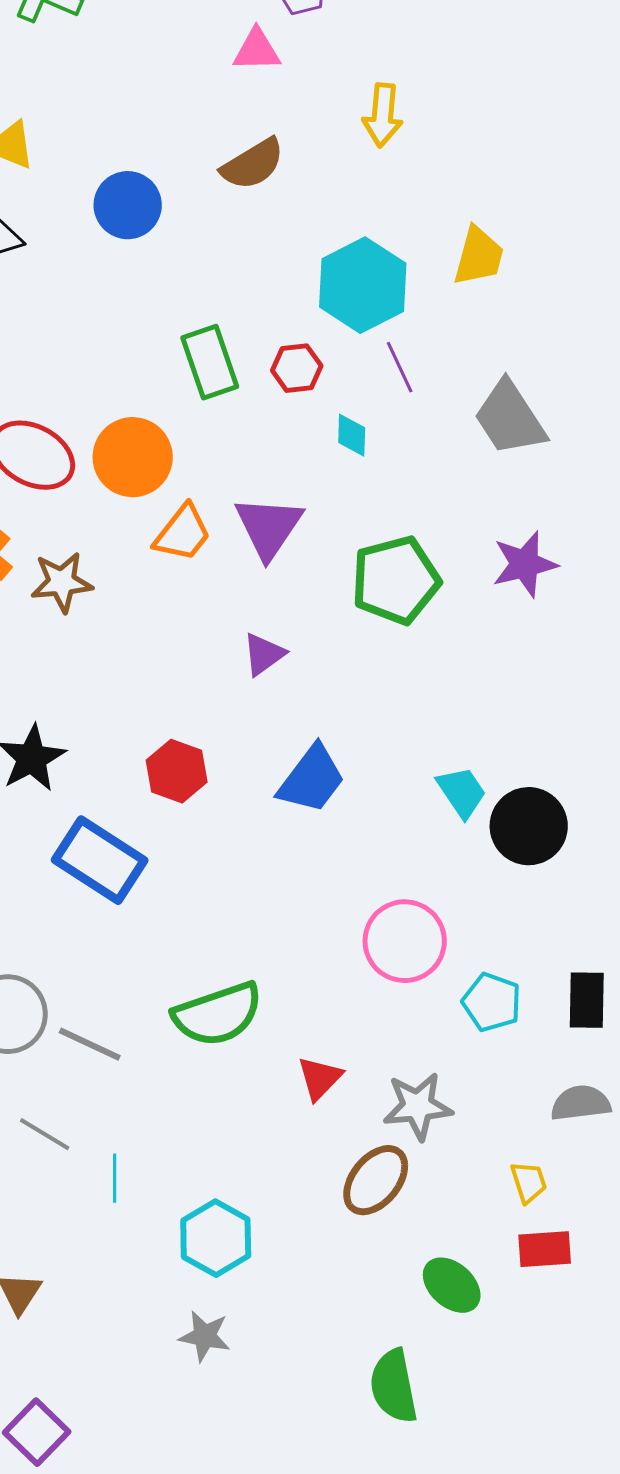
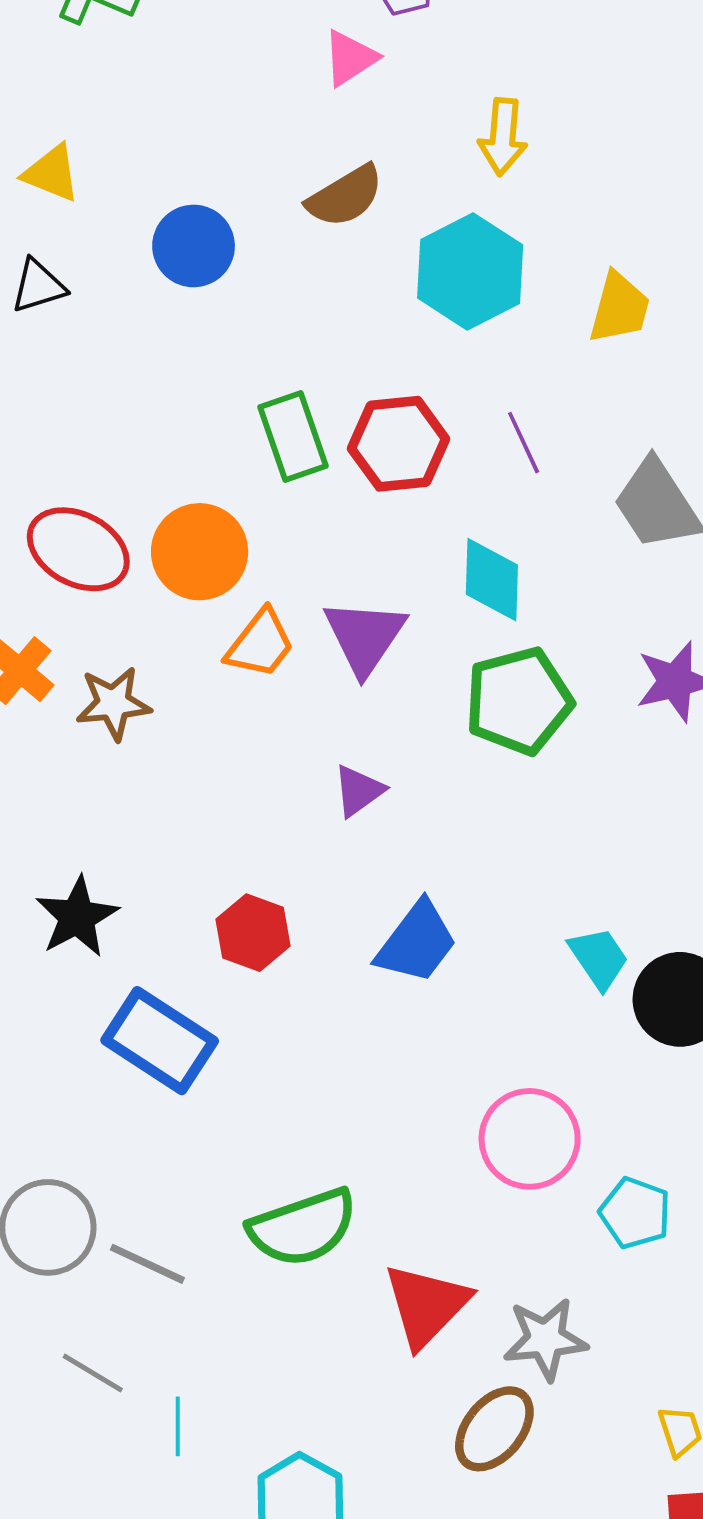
pink triangle: (257, 50) -> (350, 58), turned -32
cyan hexagon: (363, 285) -> (470, 271), moved
red hexagon: (297, 368) -> (399, 444), size x1.6
cyan diamond: (352, 435) -> (492, 580), moved, size x1.6
red triangle: (320, 1078) -> (426, 1305), size x1.6

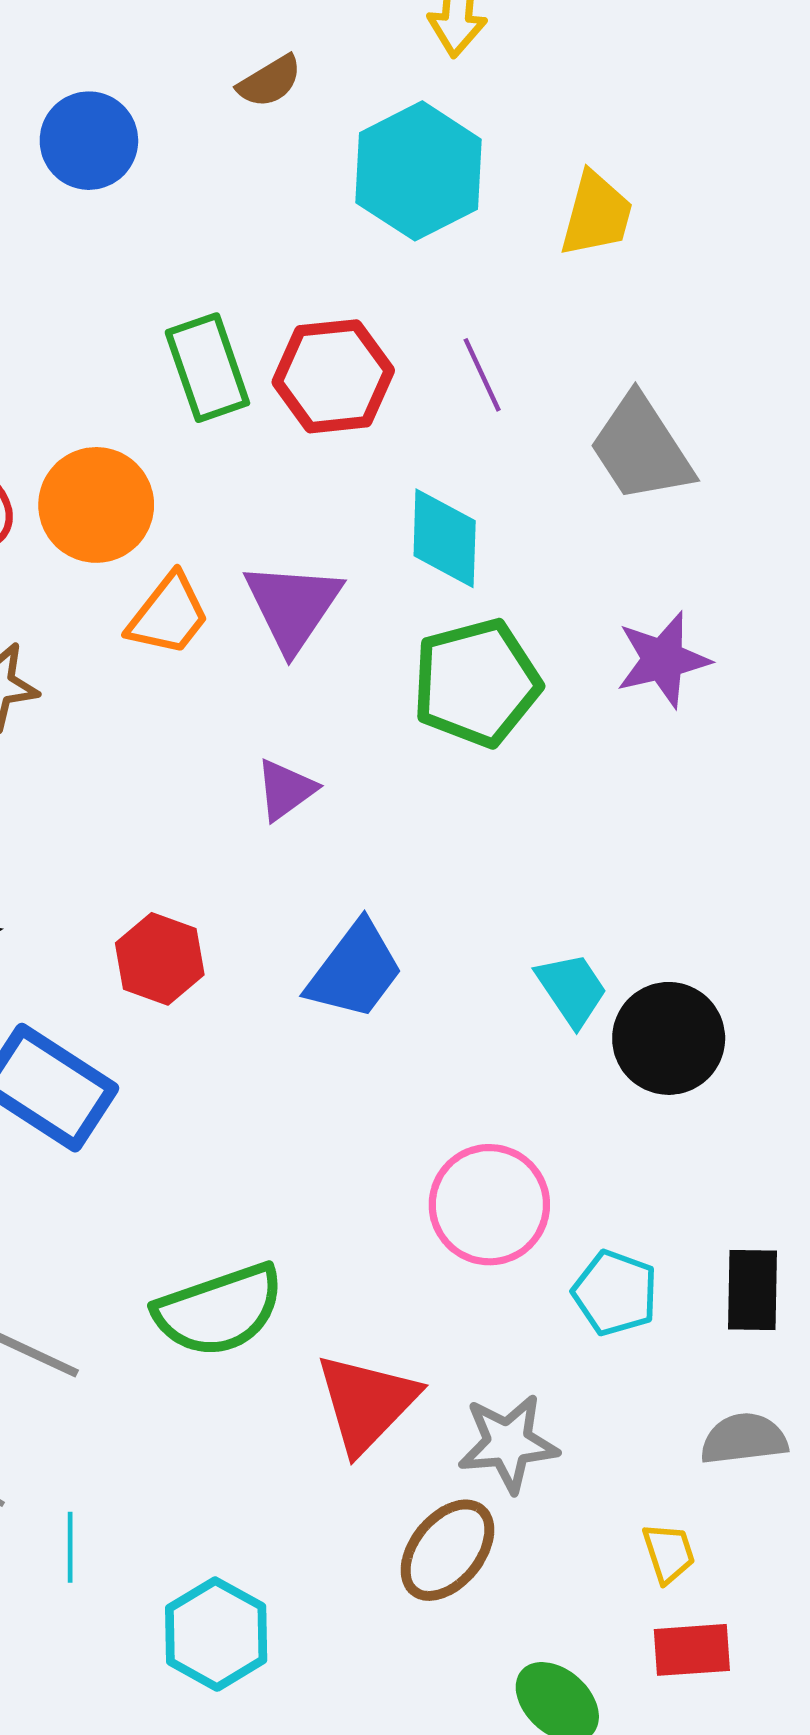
brown semicircle: (345, 196) -> (270, 81), size x0.7

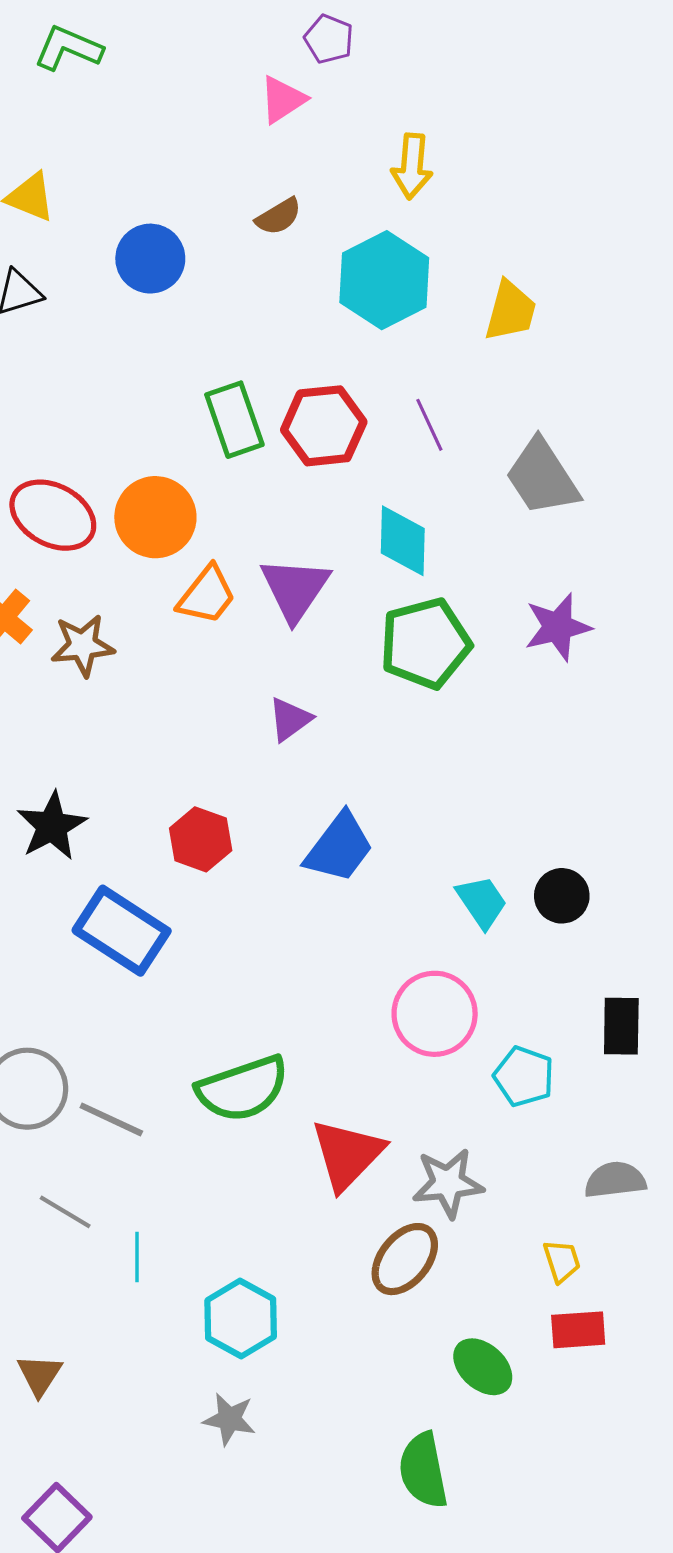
cyan trapezoid: (572, 989) -> (482, 902), moved
black circle: (669, 1038) -> (562, 896), size x0.7
black rectangle: (753, 1290) -> (621, 1026), moved

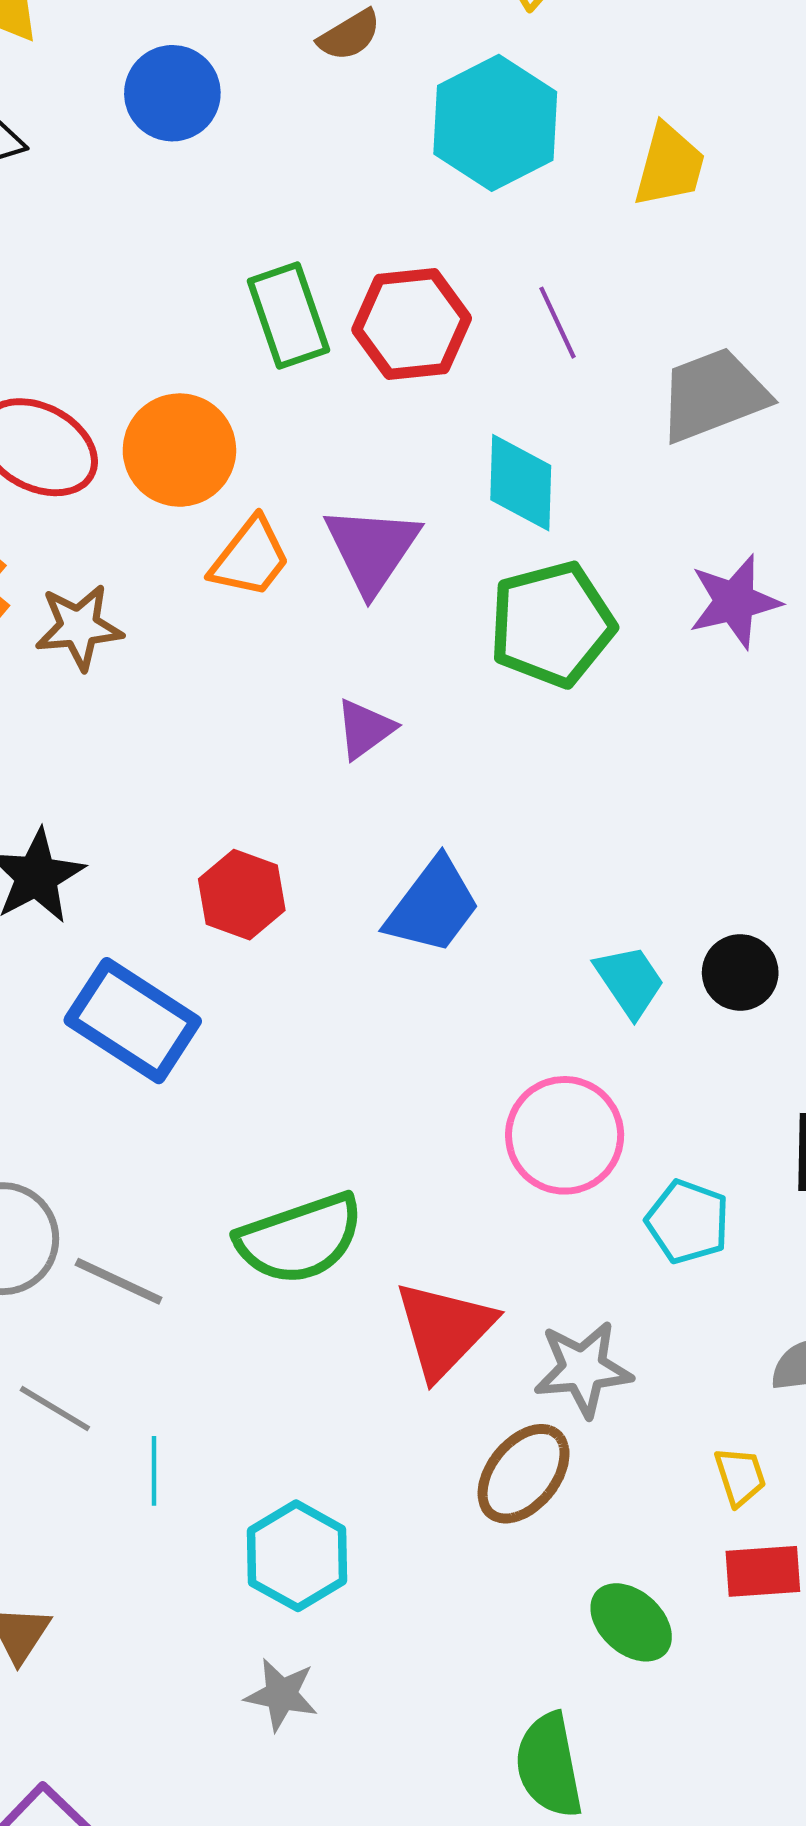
gray trapezoid: (542, 477) -> (713, 395), turned 102

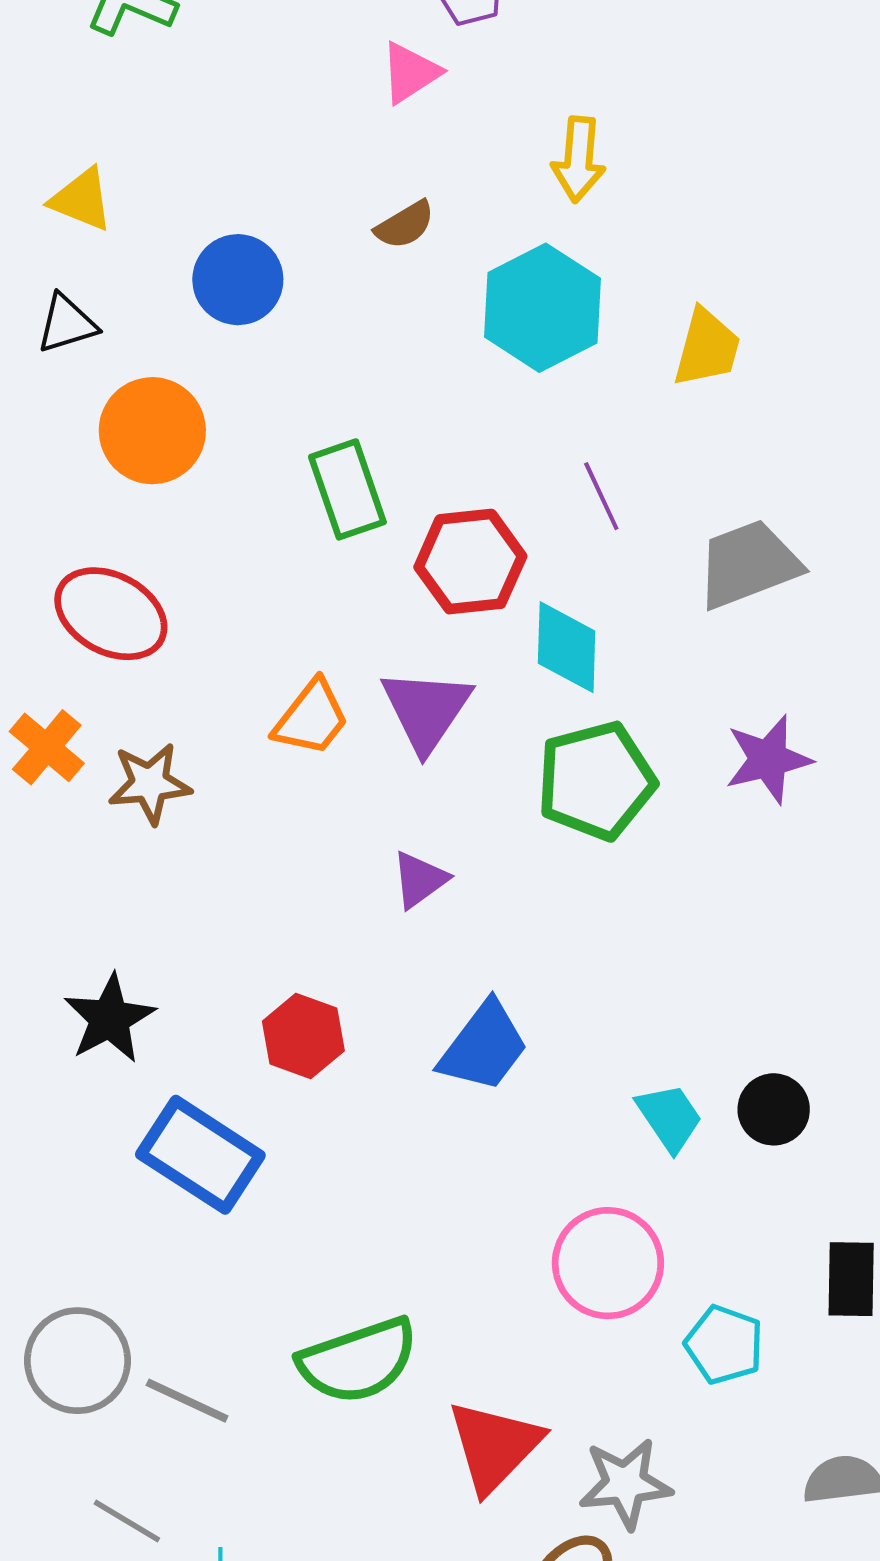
red hexagon: (412, 324) -> (470, 562), moved
orange circle: (179, 450) -> (152, 431), moved

